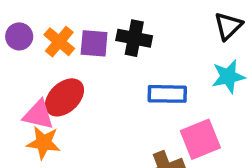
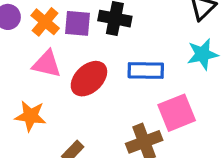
red ellipse: (64, 97) -> (89, 79), moved
pink triangle: (38, 115) -> (47, 64), moved

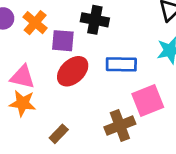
purple square: (78, 23) -> (63, 41), moved
pink triangle: (47, 64) -> (23, 77), moved

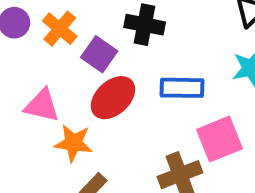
purple square: (63, 41) -> (99, 54), turned 30
orange star: (23, 103) -> (74, 143), moved

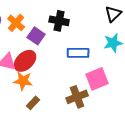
red ellipse: (113, 98) -> (25, 61), moved

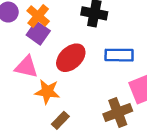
purple square: (36, 36) -> (38, 33), moved
red ellipse: (25, 61) -> (71, 58), moved

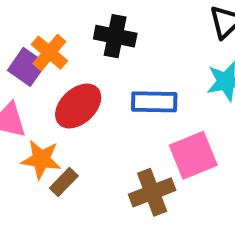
orange cross: (38, 16) -> (49, 53), moved
brown rectangle: (60, 120) -> (64, 182), moved

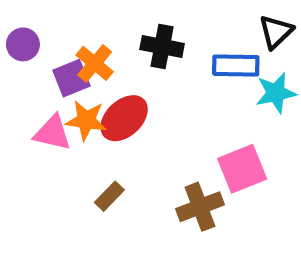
purple square: (27, 67) -> (71, 78), turned 33
blue rectangle: (154, 102) -> (236, 65), moved
orange star: (41, 159) -> (86, 120), moved

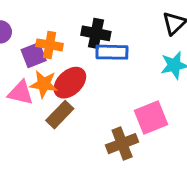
orange cross: (95, 63) -> (50, 45), turned -30
blue rectangle: (236, 65) -> (112, 52), moved
brown rectangle: (109, 196) -> (60, 115), moved, size x1.4

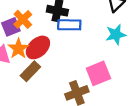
orange cross: (50, 45) -> (23, 19), turned 36
orange star: (44, 84) -> (18, 49), turned 30

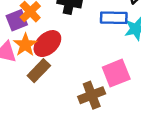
blue rectangle: (69, 25) -> (114, 18), moved

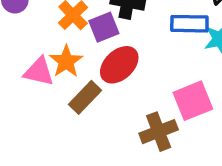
purple square: (17, 20) -> (104, 27), moved
red ellipse: (47, 44) -> (119, 65), moved

